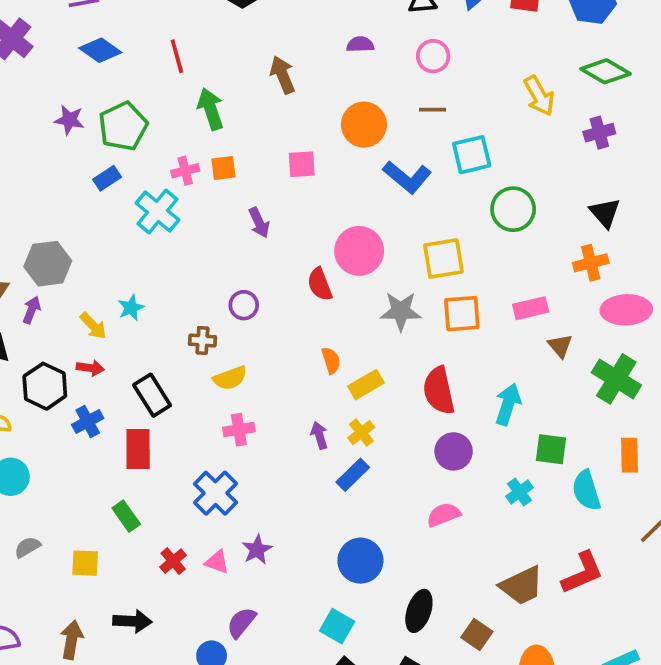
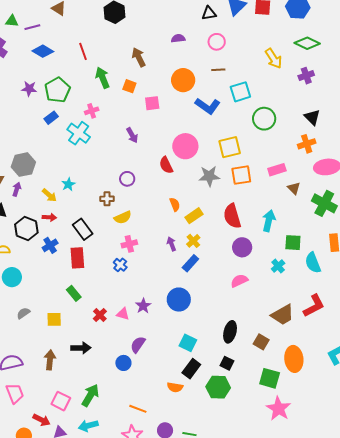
orange square: (223, 168) -> (129, 86), moved, turned 32
blue cross: (216, 493) -> (120, 265), moved, size x0.6
blue circle: (360, 561) -> (179, 300), moved

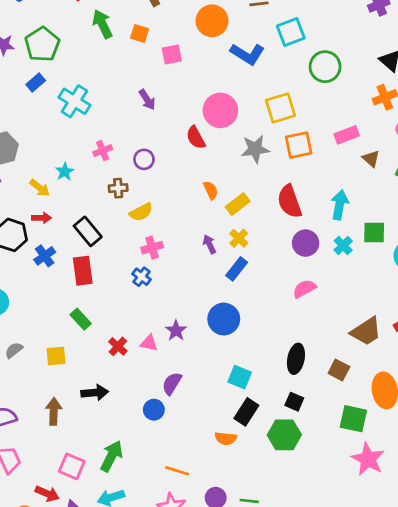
pink cross: (92, 111) -> (103, 151), moved
cyan cross: (278, 266) -> (343, 245), moved

